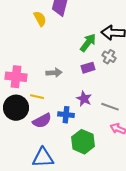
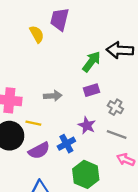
gray cross: (109, 57) -> (115, 107), moved
blue cross: (66, 115) -> (66, 144), turned -35

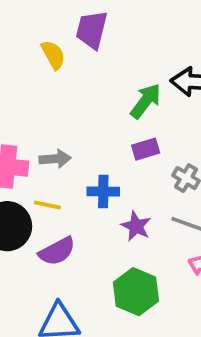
gray arrow: (53, 96) -> (55, 159), moved
purple star: (87, 125) -> (136, 226), moved
blue cross: (66, 144) -> (103, 192), moved, turned 30

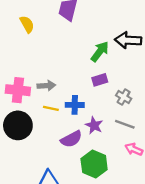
yellow semicircle: (53, 55) -> (27, 24), moved
yellow line: (47, 205) -> (51, 108), moved
purple semicircle: (57, 251) -> (71, 139), moved

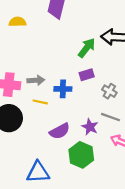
yellow semicircle: (27, 24) -> (17, 22), turned -63
blue cross: (75, 105) -> (63, 89), moved
purple star: (94, 125) -> (90, 127), moved

